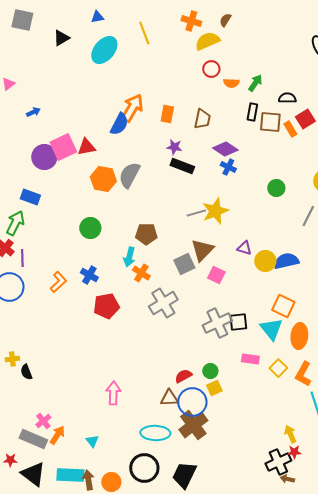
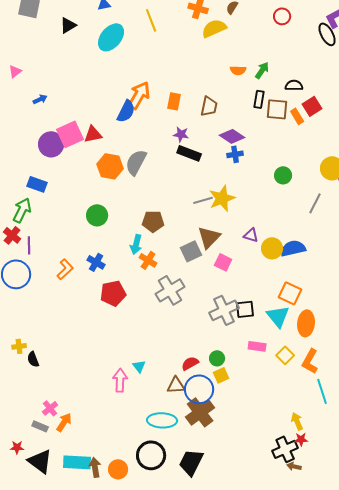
red circle: (211, 69) -> (282, 16), moved
blue cross: (228, 167) -> (235, 154), turned -35
gray rectangle: (33, 439) -> (40, 426), size x0.6
cyan triangle: (92, 441) -> (139, 366), moved

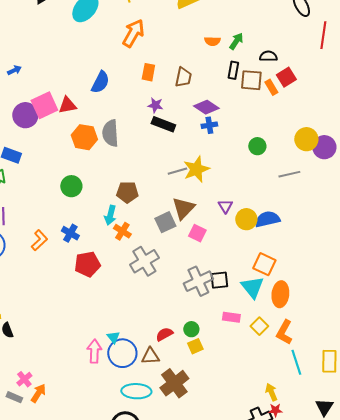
orange arrow: (139, 95) -> (133, 33), moved
gray semicircle: (136, 162) -> (110, 133), turned -32
gray line: (315, 203) -> (289, 174), turned 50
purple triangle: (251, 235) -> (225, 206), turned 42
blue circle: (199, 389) -> (122, 353), moved

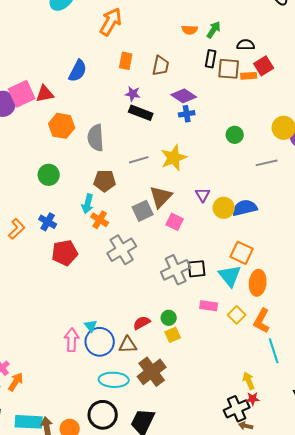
orange rectangle: (271, 87) -> (249, 76), turned -63
gray semicircle: (110, 133) -> (96, 138), moved
gray line: (177, 171) -> (139, 160), moved

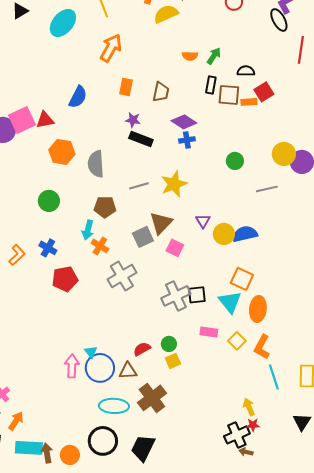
orange arrow: (16, 382) -> (16, 421), moved

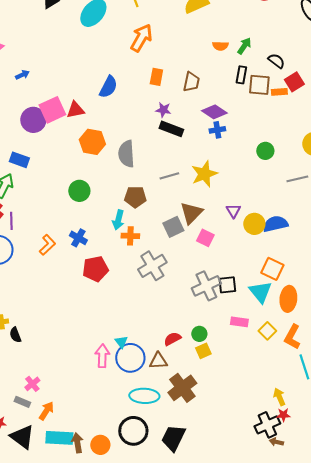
black semicircle: (246, 71) -> (276, 61), turned 36
orange cross: (100, 246) -> (130, 236), turned -30

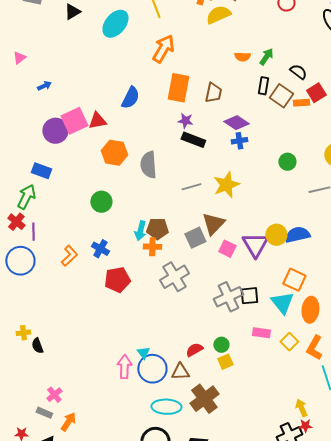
orange rectangle: (156, 77) -> (178, 88), size x1.6
brown square: (259, 85) -> (281, 96), turned 30
brown pentagon: (135, 197) -> (157, 229), moved
purple triangle: (233, 211) -> (255, 245), moved, size x1.8

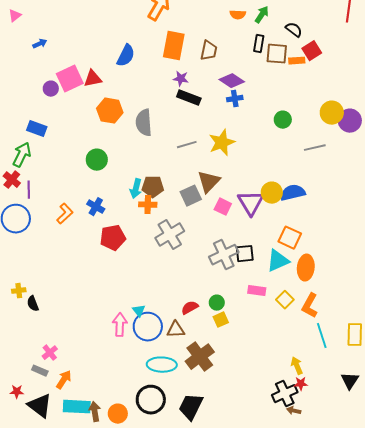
brown square: (281, 96) -> (277, 54), turned -30
purple circle: (55, 131) -> (51, 89), size x0.6
cyan triangle: (282, 303) -> (278, 261), turned 45

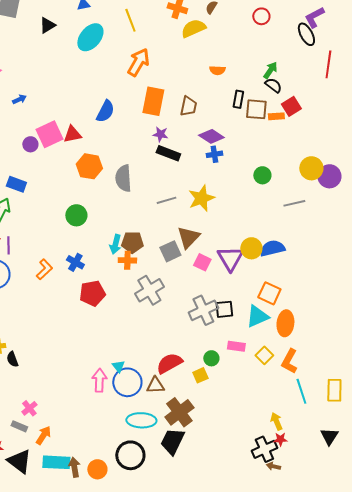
green arrow: (262, 15) -> (270, 70), moved
green circle: (217, 303) -> (211, 358), moved
red semicircle: (190, 308) -> (169, 363), size x1.5
black trapezoid: (191, 407) -> (172, 441), moved

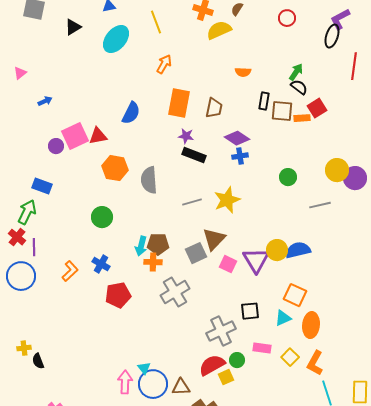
black ellipse: (306, 34) -> (332, 36), turned 45
orange arrow: (138, 62) -> (164, 64), size x0.7
gray cross: (203, 310) -> (221, 331), moved
cyan triangle: (257, 316) -> (283, 318), size x0.7
red semicircle: (169, 363) -> (212, 365), moved

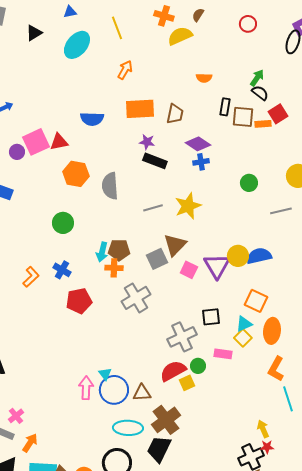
orange rectangle: (179, 103) -> (140, 109), turned 76
blue semicircle: (131, 113) -> (92, 119), turned 65
yellow square: (290, 357) -> (243, 338), moved

